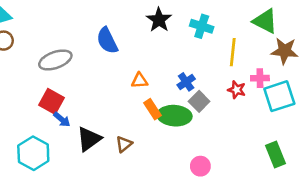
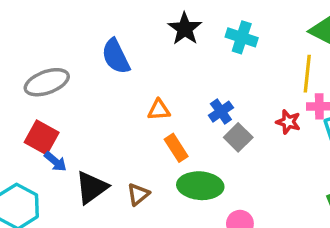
yellow line: (233, 52) -> (307, 74), moved
green ellipse: (174, 116) -> (200, 186), moved

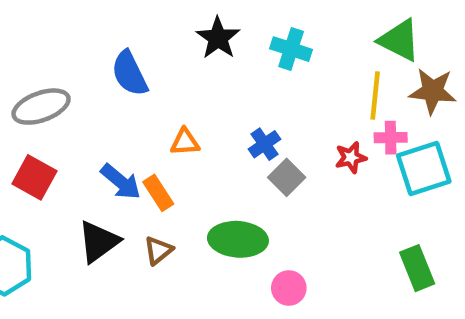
red star: (288, 122) -> (351, 157), turned -30
orange rectangle: (176, 148) -> (158, 193), moved
blue arrow: (55, 162) -> (121, 182), moved, size x1.4

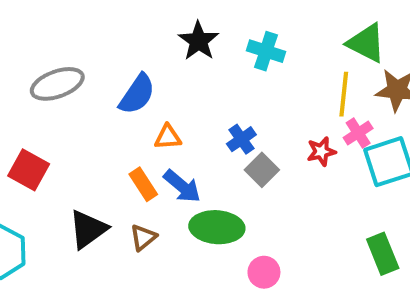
blue semicircle: (130, 73) -> (137, 94), moved, turned -120
gray ellipse: (41, 107) -> (57, 84), moved
pink cross: (391, 138) -> (358, 133), turned -32
blue arrow: (121, 182) -> (182, 186), moved

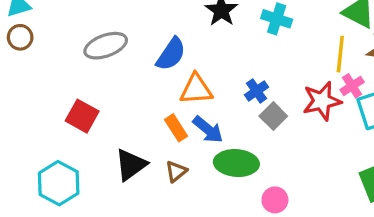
orange triangle: (168, 137) -> (196, 89), size x1.5
red star: (321, 151) -> (322, 101), size x1.6

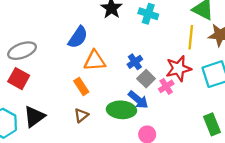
gray ellipse: (106, 46) -> (22, 51), moved
pink cross: (352, 86) -> (166, 86), moved
blue arrow: (208, 129) -> (138, 100), moved
black triangle: (131, 165) -> (34, 117), moved

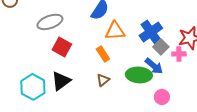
blue cross: (135, 62) -> (151, 32), size x1.6
red square: (19, 79) -> (62, 47), moved
pink cross: (166, 86) -> (179, 54), turned 32

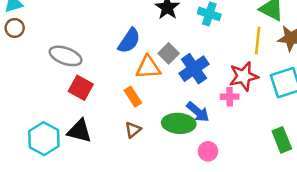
gray ellipse: (50, 22) -> (66, 56), turned 40
gray square: (161, 47) -> (169, 53), moved
black triangle: (61, 81) -> (80, 131), turned 50

